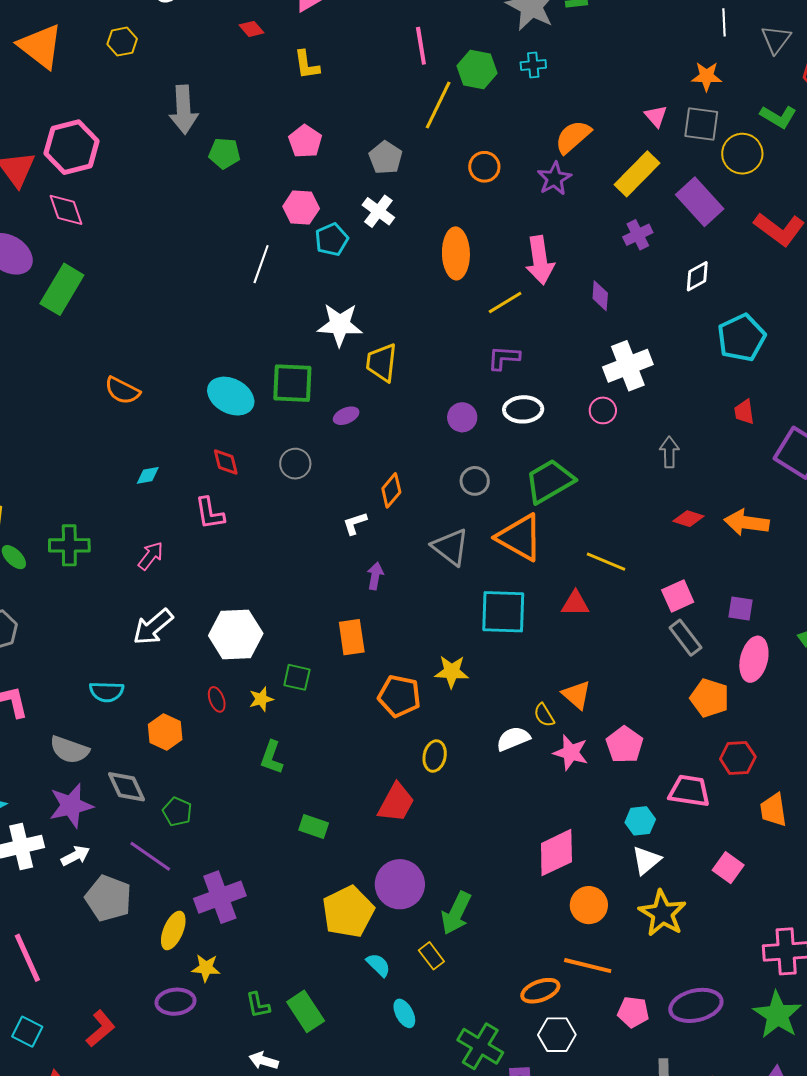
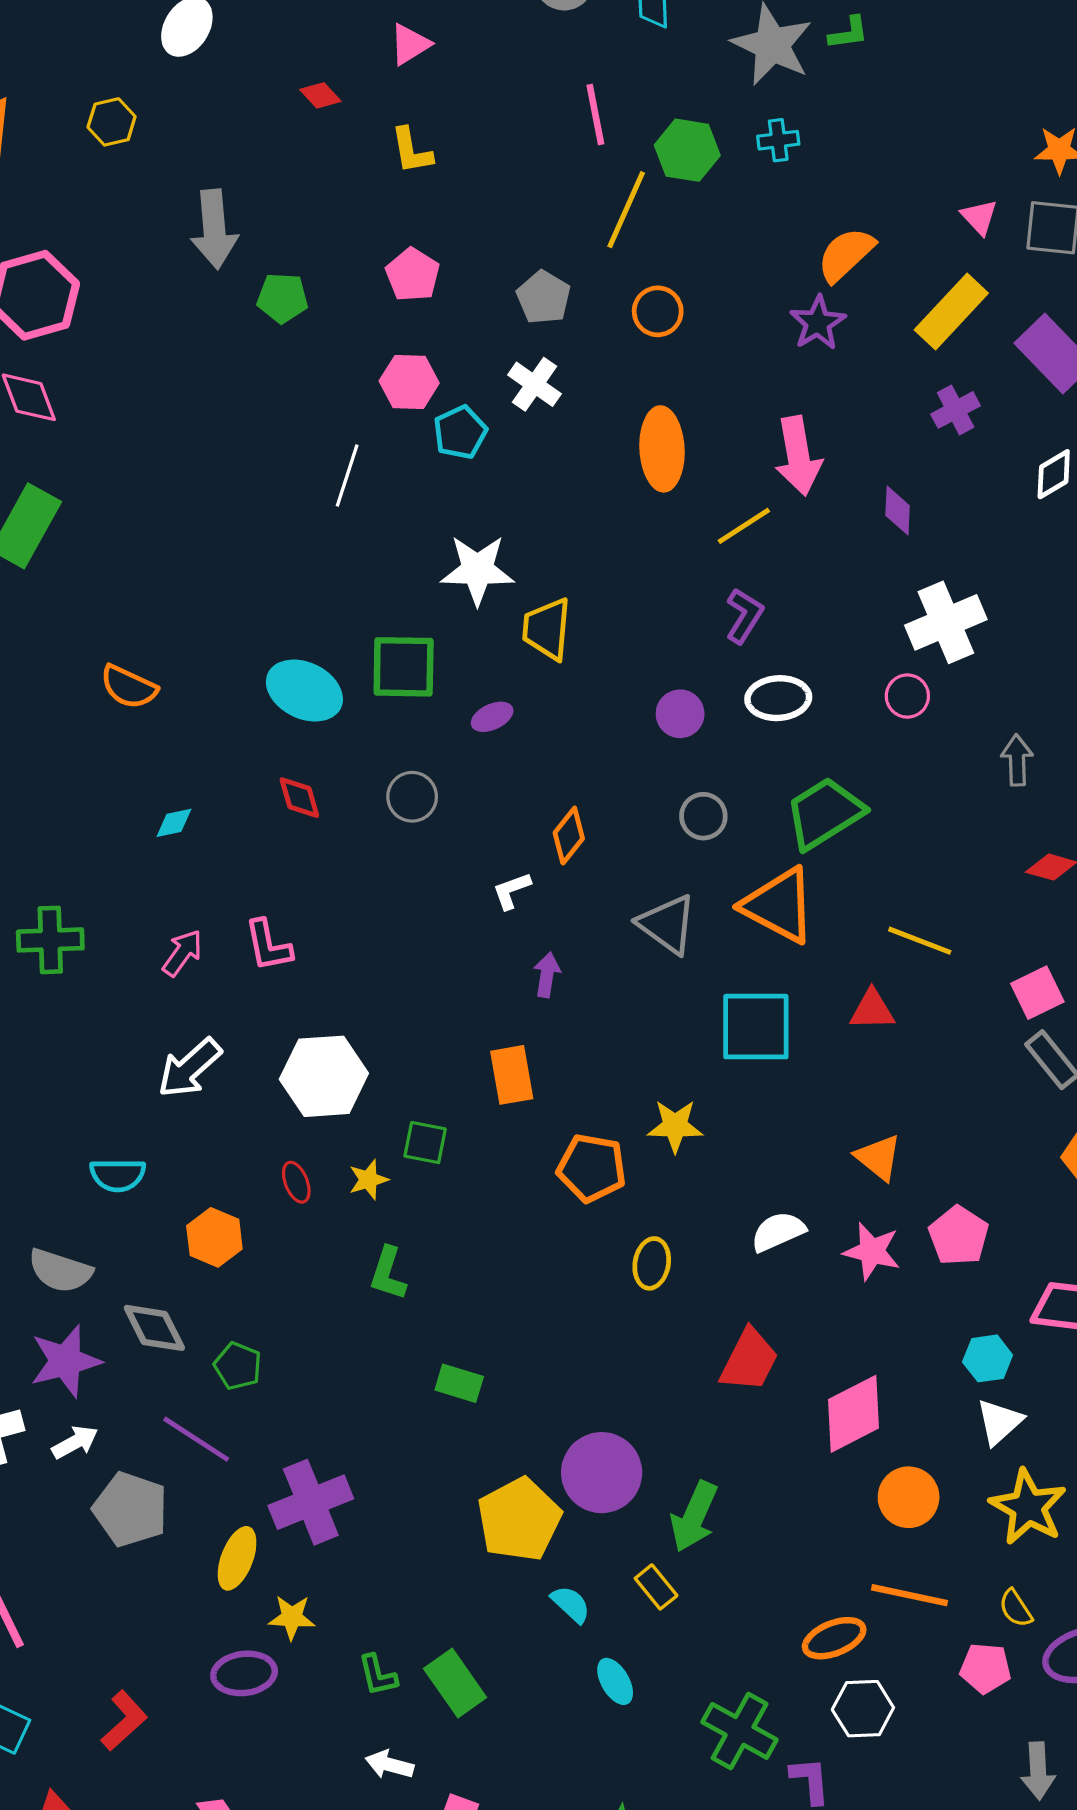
orange circle: (484, 167) -> (658, 311), moved
purple L-shape: (504, 358) -> (744, 616), turned 120
pink L-shape: (210, 513) -> (268, 945), moved
yellow semicircle: (544, 715) -> (1016, 1608), moved
red trapezoid: (396, 803) -> (749, 1360), moved

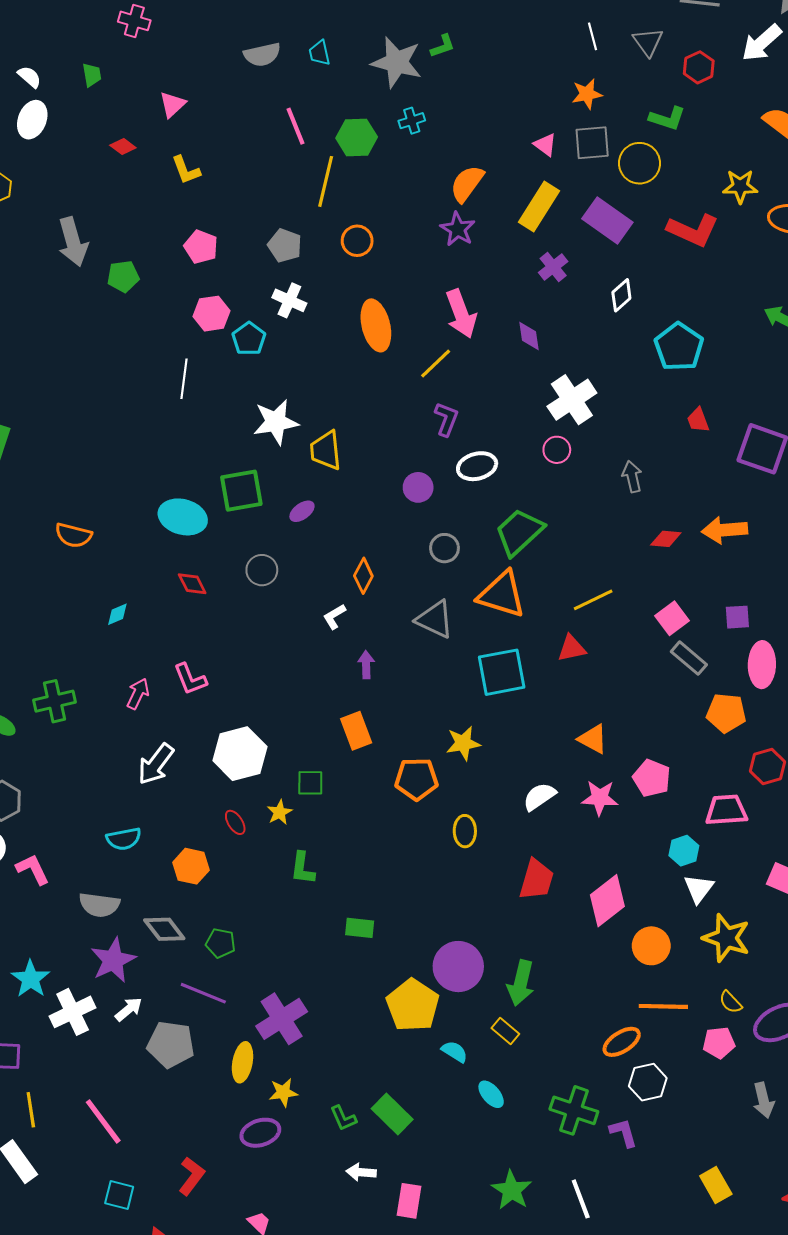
yellow line: (920, 941) -> (593, 600), turned -36

